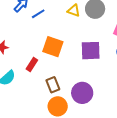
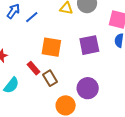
red rectangle: (32, 64) -> (33, 68), turned -64
brown rectangle: (53, 85) -> (50, 78), moved

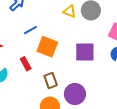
blue line: (32, 17) -> (31, 30), moved
brown rectangle: (50, 78) -> (51, 80), moved

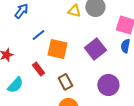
purple square: (85, 52) -> (95, 49), turned -30
purple circle: (75, 94) -> (108, 85), moved

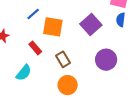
cyan semicircle: (15, 85) -> (24, 73), moved

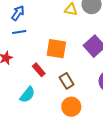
blue line: (33, 14) -> (19, 32), moved, turned 32

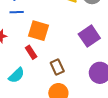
orange square: (56, 49) -> (39, 31), moved

